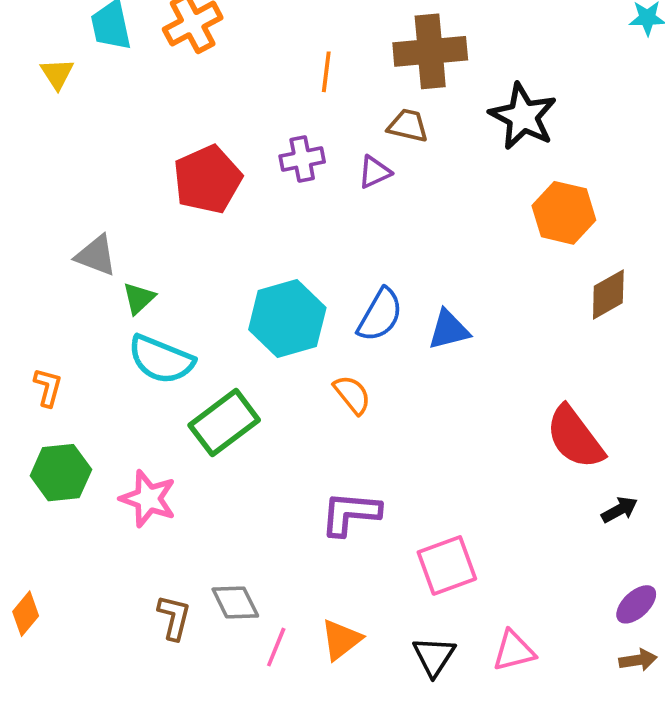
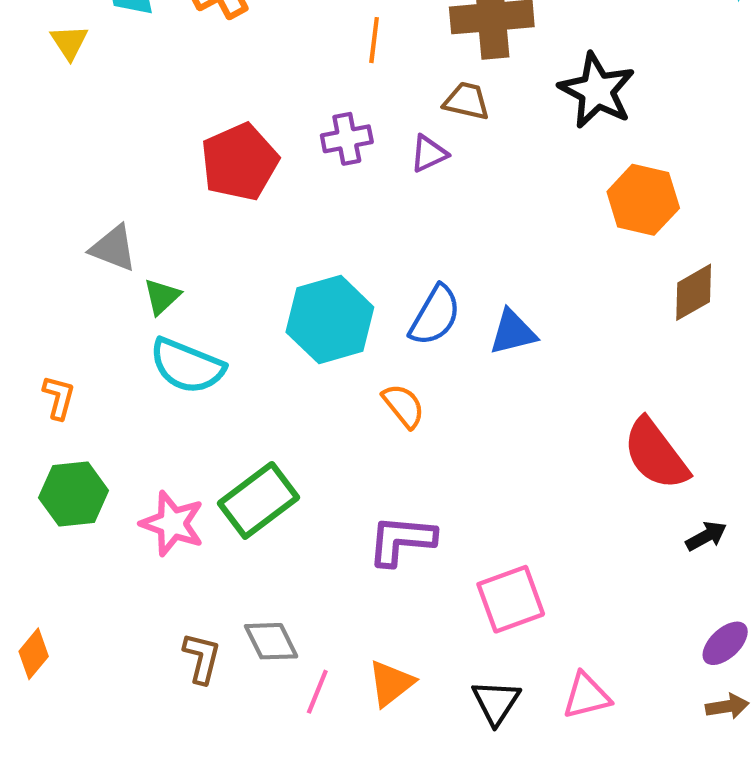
green rectangle: (224, 423) -> (258, 500), moved

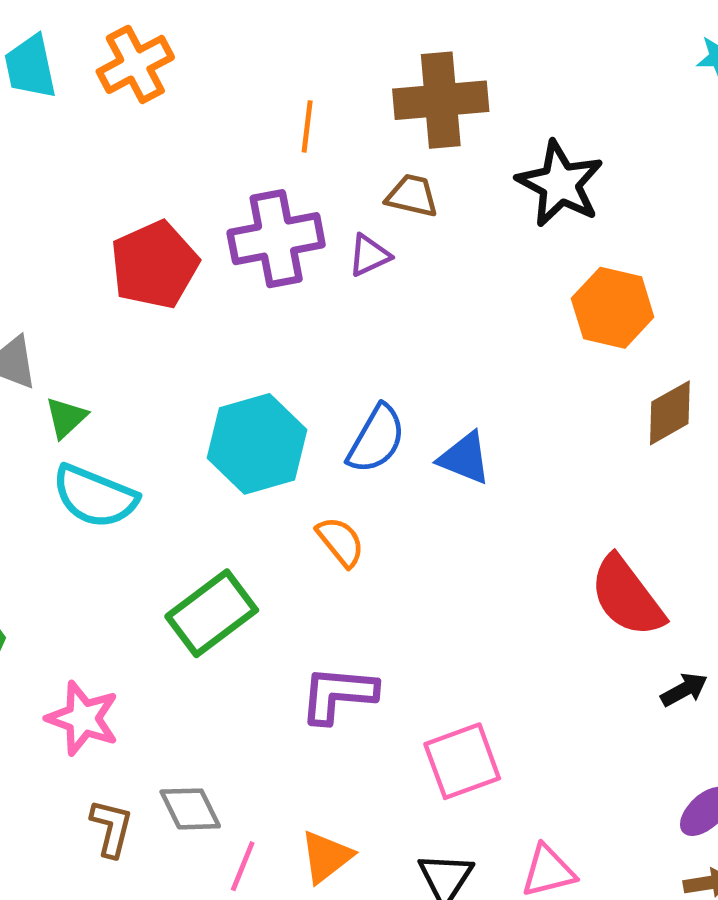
purple cross: (347, 139) -> (276, 239), size x1.6
blue triangle: (513, 332) -> (465, 458), turned 36
green rectangle: (258, 500) -> (212, 613), moved
pink star: (172, 524) -> (83, 718), moved

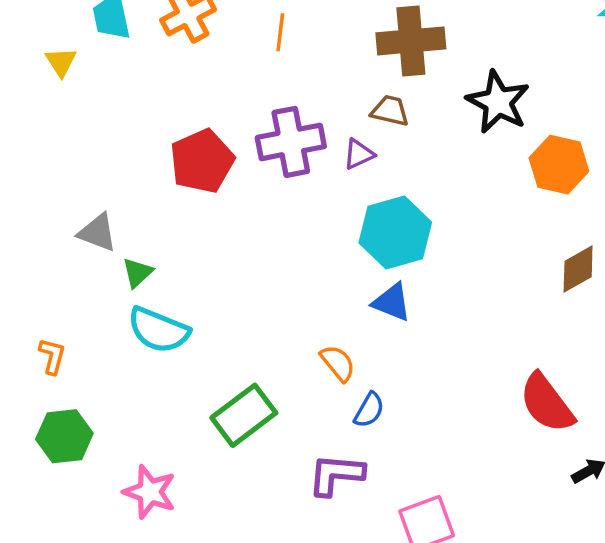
orange line: (307, 126) -> (280, 32), moved
orange hexagon: (613, 308) -> (559, 165), moved
blue semicircle: (376, 439) -> (369, 410), moved, size x0.7
cyan hexagon: (257, 444) -> (395, 233), moved
blue triangle: (465, 458) -> (392, 302), moved

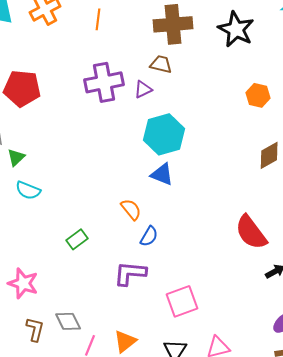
black star: (498, 102) -> (236, 29), moved
red pentagon: (202, 161) -> (22, 88), moved, turned 30
orange hexagon: (559, 165) -> (258, 95), size x0.7
cyan semicircle: (158, 330) -> (28, 190), size x0.7
green rectangle: (244, 415) -> (77, 239), size x0.6

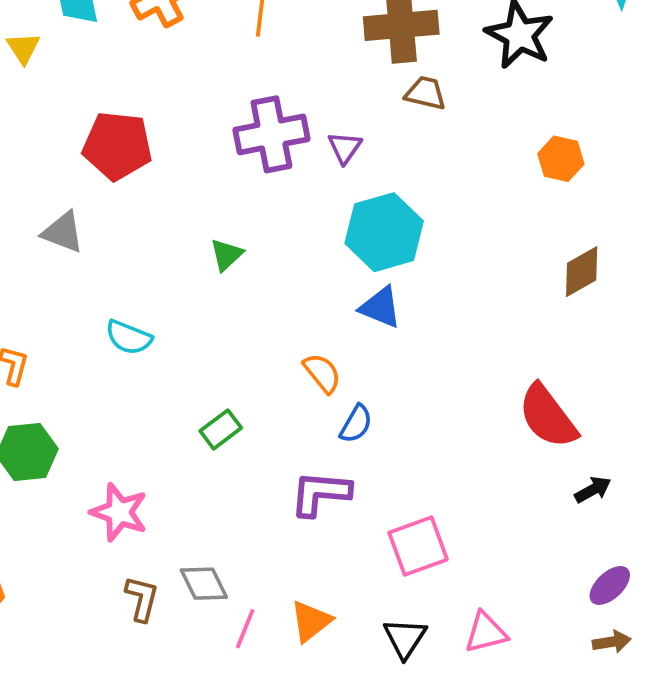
brown trapezoid: (161, 64) -> (426, 93), moved
purple triangle: (143, 89) -> (345, 148), turned -30
green triangle: (16, 157) -> (226, 255), moved

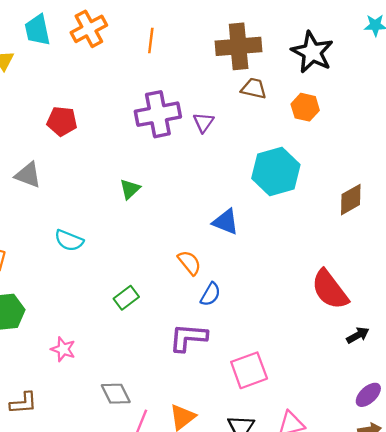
red pentagon: (117, 146) -> (62, 121), size x0.7
orange hexagon: (561, 159) -> (305, 107), moved
cyan hexagon: (384, 232) -> (276, 171), moved
pink star: (119, 512) -> (63, 349), size x0.7
brown L-shape: (142, 599) -> (23, 403), moved, turned 72

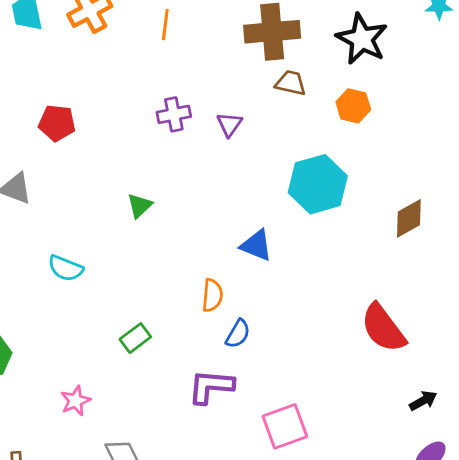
purple cross: (158, 114) -> (174, 114), size x0.6
orange semicircle: (189, 263) -> (212, 295), turned 44
black arrow: (358, 335) -> (423, 401), moved
pink star: (63, 349) -> (76, 401), moved, turned 30

